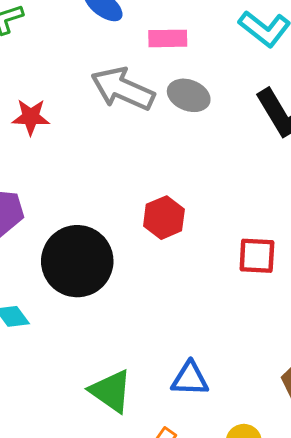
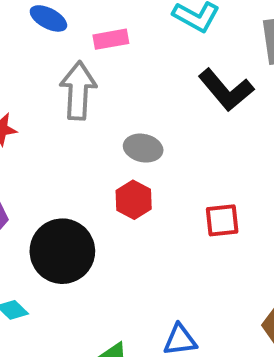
gray arrow: (123, 89) -> (78, 91), turned 78
gray ellipse: (189, 95) -> (143, 148), moved

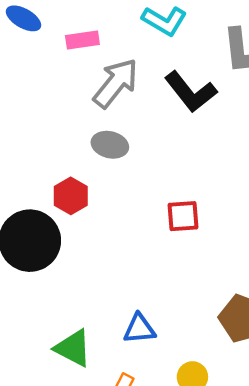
gray arrow: (78, 91) -> (116, 83), moved, turned 34
red hexagon: (134, 200) -> (71, 196), moved

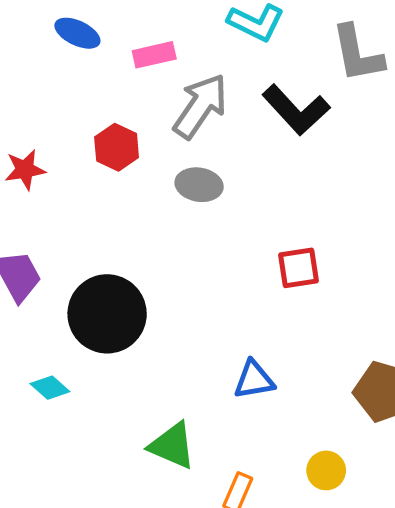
red hexagon: (71, 196) -> (117, 147), moved
blue triangle: (139, 329) -> (254, 380), moved

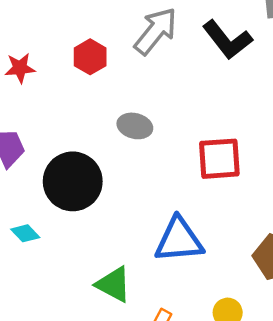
gray ellipse: (199, 185) -> (135, 126), moved
red square: (298, 268) -> (219, 159), size x1.4
blue triangle: (254, 380) -> (179, 240), size x1.6

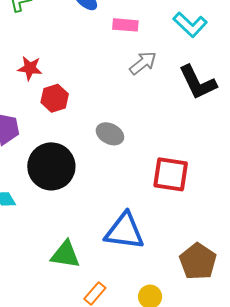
gray arrow: (156, 31) -> (143, 63), size x0.7
red hexagon: (90, 57) -> (55, 98), moved
green triangle: (114, 284) -> (65, 255), turned -32

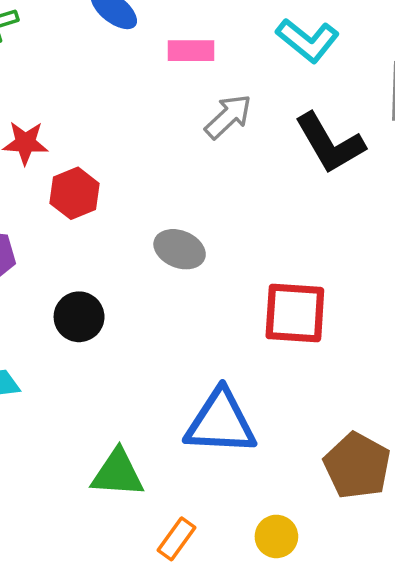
black circle: (51, 166) -> (79, 317), size x0.6

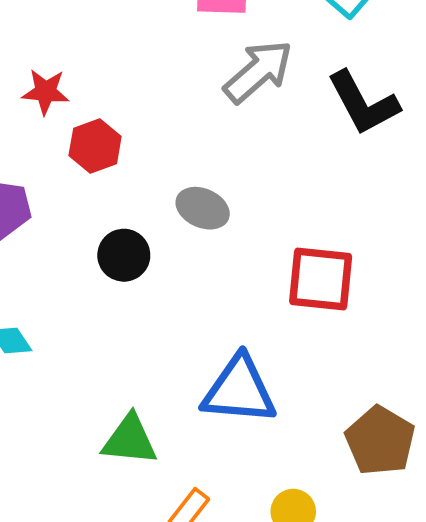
gray arrow: (228, 117) -> (258, 72), size x1.4
black circle: (79, 317) -> (124, 255), moved

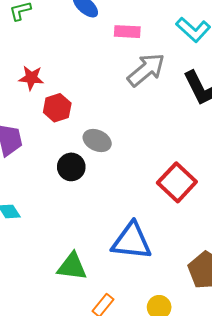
gray ellipse: (203, 208) -> (97, 141), moved
red square: (321, 279) -> (177, 182), turned 36

